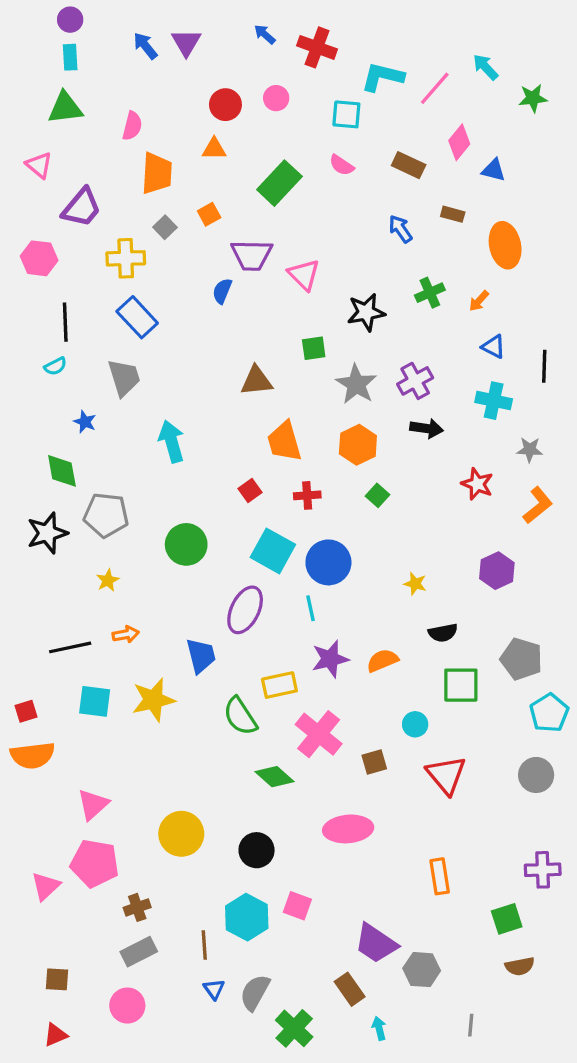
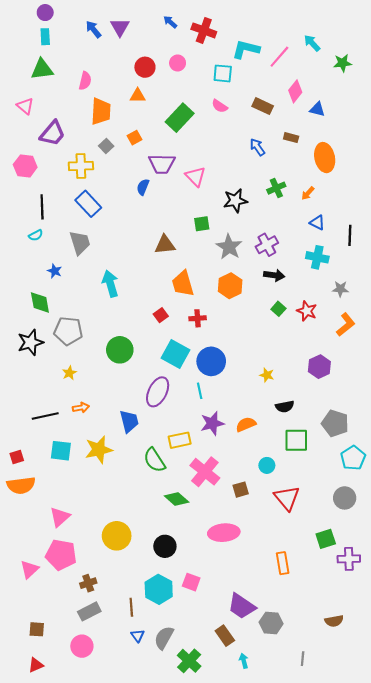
green square: (378, 495) -> (278, 309), moved
green square: (507, 919) -> (326, 539), moved

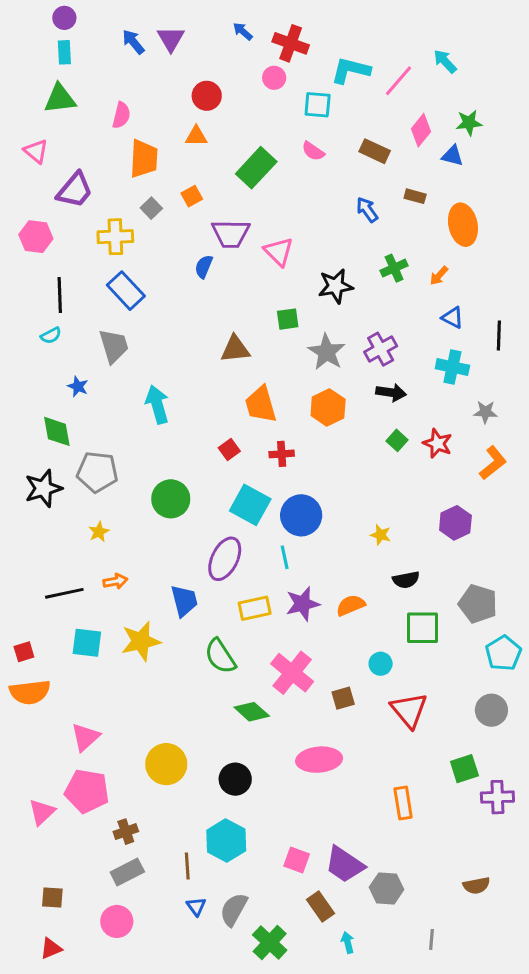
pink circle: (178, 63) -> (274, 78), moved
green star: (343, 63) -> (469, 123), moved
yellow rectangle: (180, 440) -> (255, 608), moved
pink square: (191, 582) -> (297, 860), moved

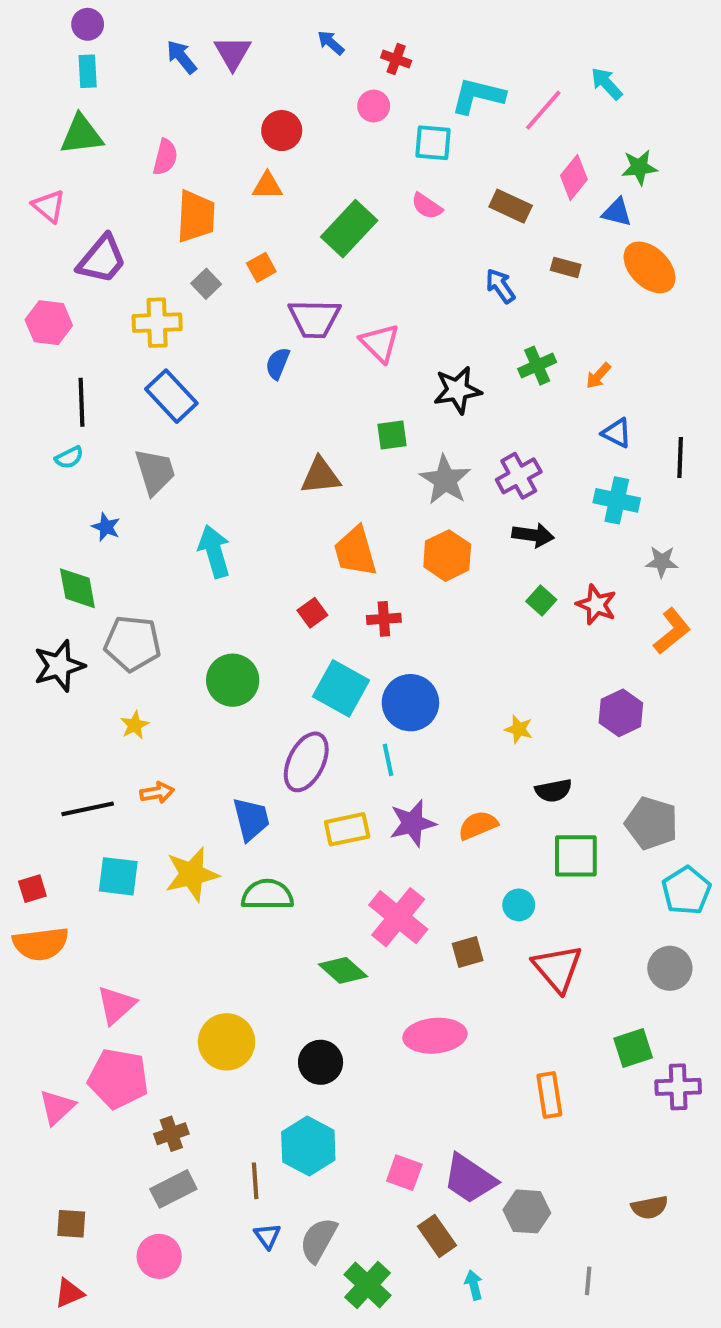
red cross: (291, 43) -> (396, 59), size x0.6
orange ellipse: (463, 225) -> (650, 267), moved, turned -33
green semicircle: (220, 656) -> (267, 895), moved, turned 123

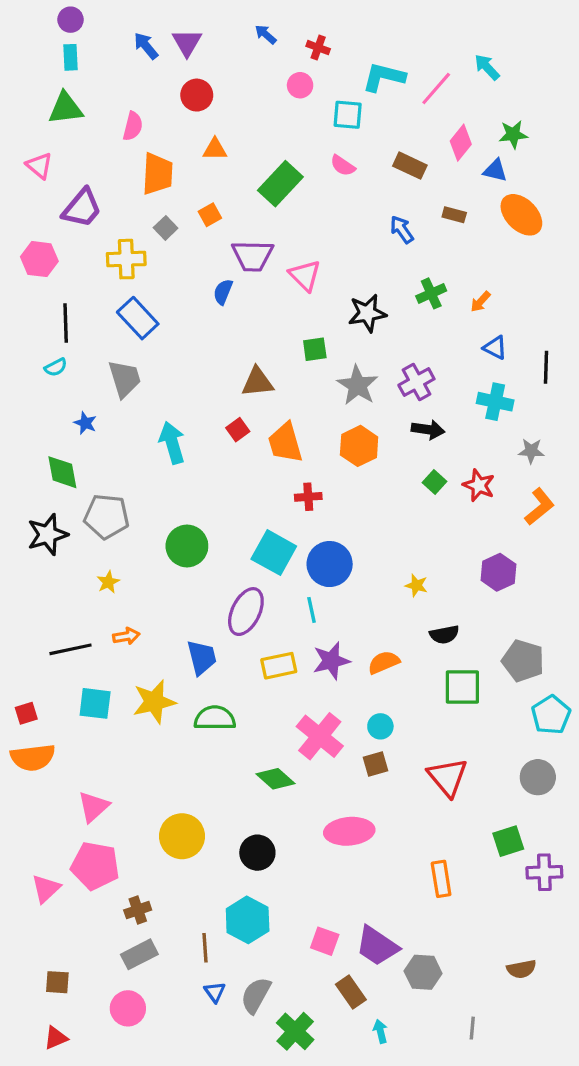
red circle: (282, 131) -> (197, 95), moved
red square: (312, 613) -> (238, 430), moved
cyan circle: (519, 905) -> (380, 726), moved

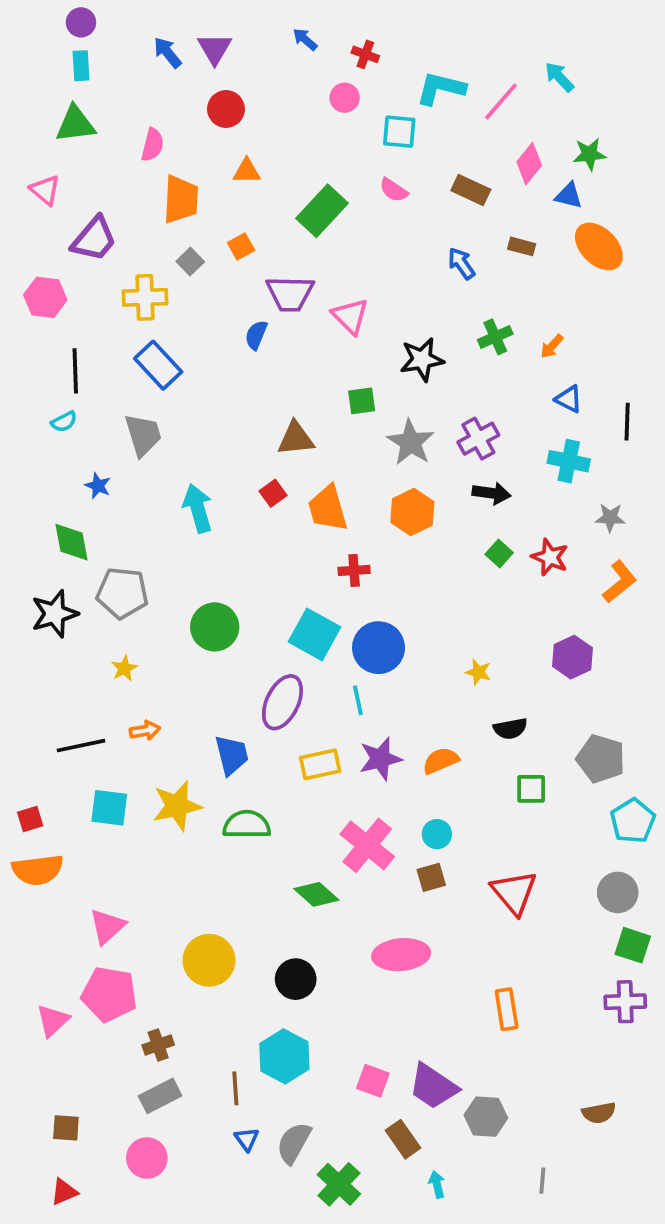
green square: (462, 687) -> (531, 789), size x0.7
green square: (508, 841) -> (633, 945), moved, turned 36

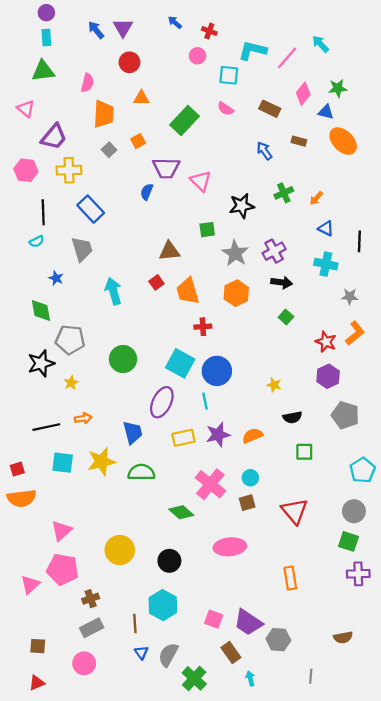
yellow cross: (145, 297) -> (69, 170), moved
red star: (550, 557) -> (326, 342), moved
black star: (55, 614) -> (41, 363), moved
gray pentagon: (601, 759) -> (345, 415), moved
green square: (633, 945) -> (349, 541), moved

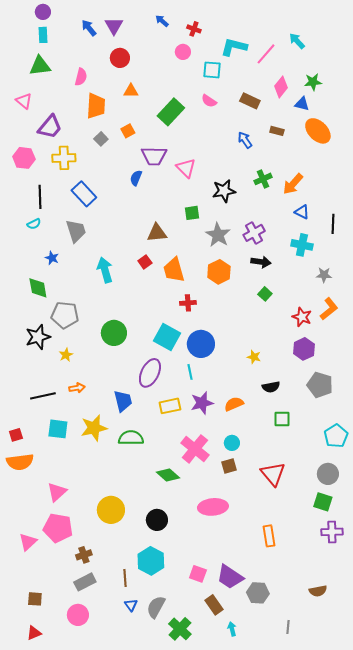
orange arrow: (316, 198) -> (293, 184), size x1.6

